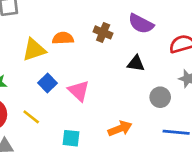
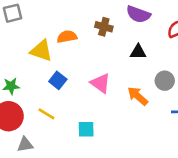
yellow triangle: (34, 50) -> (41, 51), turned 45
pink triangle: (79, 91) -> (100, 83), moved
orange arrow: (120, 129) -> (138, 96), moved, turned -110

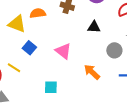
orange arrow: (138, 96) -> (92, 72), moved
yellow line: (46, 114) -> (14, 68), moved

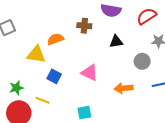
orange arrow: (92, 72) -> (124, 88), turned -36

